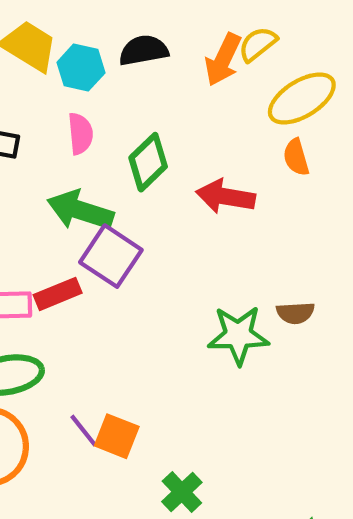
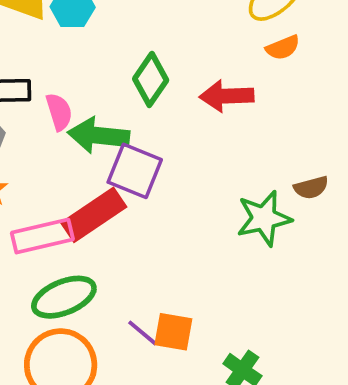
pink semicircle: (80, 134) -> (59, 112), moved
orange semicircle: (296, 157) -> (283, 48), turned -84
red rectangle: (58, 294) -> (94, 215), size x1.5

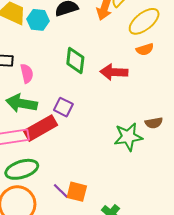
green diamond: (151, 79) -> (75, 60), turned -32
green arrow: (99, 135) -> (22, 103), moved
purple square: (135, 171) -> (63, 107), size x0.7

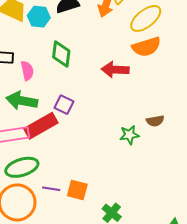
orange semicircle: (145, 49) -> (146, 47), size x1.6
green diamond: (75, 60) -> (61, 54), moved
green star: (128, 137) -> (129, 135), size x0.7
purple line: (61, 191) -> (51, 189), moved, turned -36

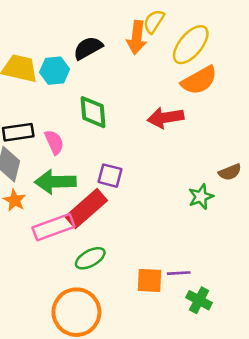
green ellipse: (22, 167) -> (90, 258), moved, size x0.7
purple line: (51, 189) -> (179, 273), moved

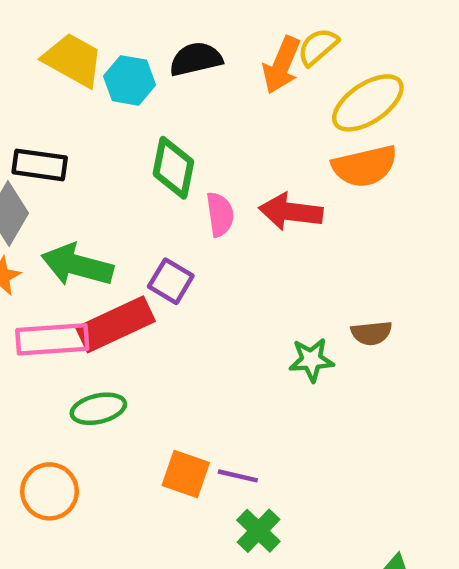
pink semicircle: (54, 142) -> (220, 214), moved
orange circle: (76, 312) -> (49, 491), size x0.7

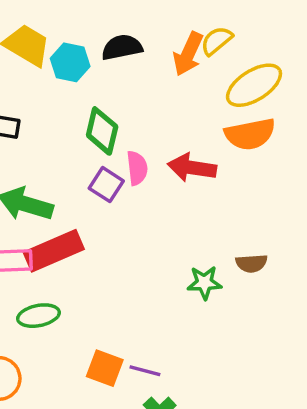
purple square: (171, 281) -> (106, 185), moved

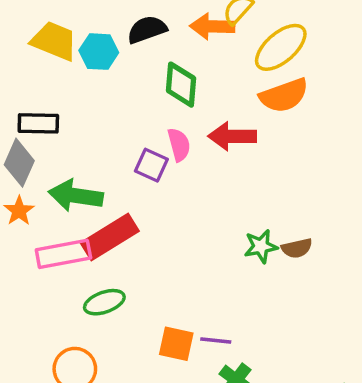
orange arrow: (188, 54) -> (212, 26), turned 75
green diamond: (102, 131) -> (181, 85), moved
brown semicircle: (251, 263) -> (297, 248), moved

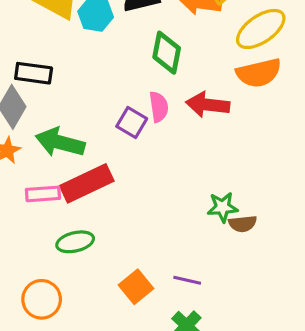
brown semicircle: (297, 248) -> (243, 224), moved
pink rectangle: (63, 254) -> (43, 194), size x0.7
purple line: (216, 340) -> (187, 280), moved
orange square: (176, 344) -> (136, 287), turned 32

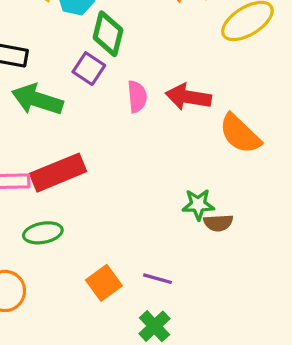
green diamond: (167, 53) -> (108, 34), moved
orange semicircle: (259, 73) -> (240, 134), moved, turned 54
purple square: (132, 122) -> (89, 69), moved
green arrow: (60, 142) -> (37, 100), moved

